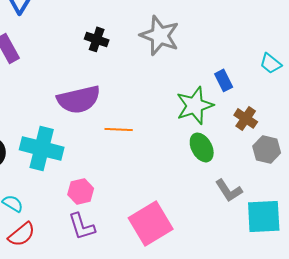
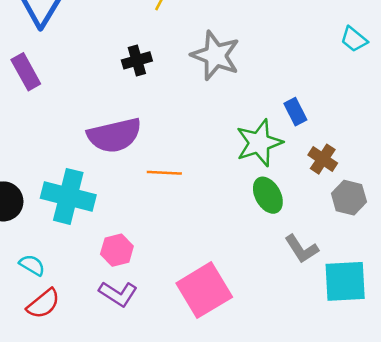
black cross: (97, 39) -> (137, 60), turned -35
cyan trapezoid: (271, 63) -> (354, 39), moved
purple L-shape: (82, 226) -> (118, 294), turned -40

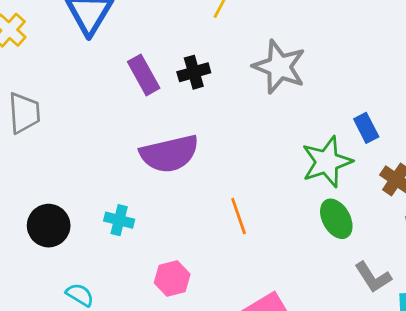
purple rectangle: (26, 72) -> (144, 75), moved
orange line: (164, 173) -> (239, 216), moved, turned 68
cyan cross: (68, 196) -> (119, 220), size x0.5

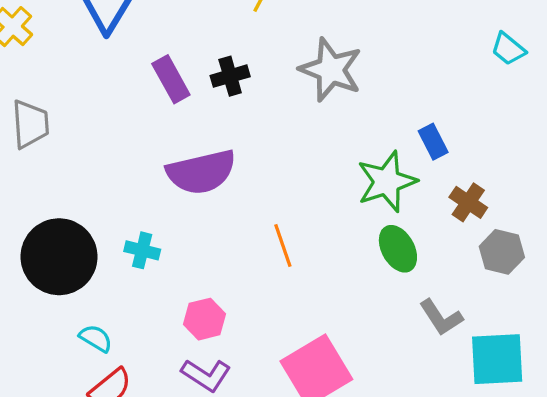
black circle: (49, 226) -> (59, 257), size x1.5

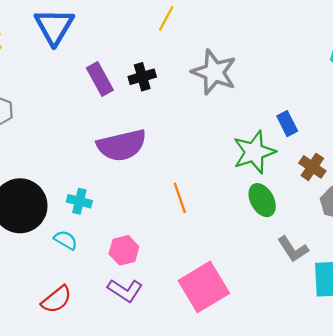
cyan semicircle: (96, 338) -> (66, 240), moved

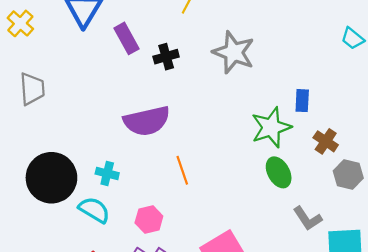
purple rectangle: (100, 79) -> (126, 38), moved
blue rectangle: (287, 124) -> (302, 101), turned 30
orange line: (180, 198) -> (182, 170), moved
cyan semicircle: (66, 240) -> (94, 210), size x1.4

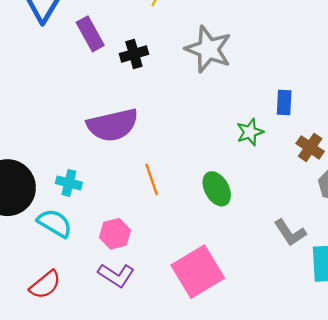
green star: (271, 127) -> (250, 132), size x0.6
green ellipse: (279, 172) -> (217, 189), moved

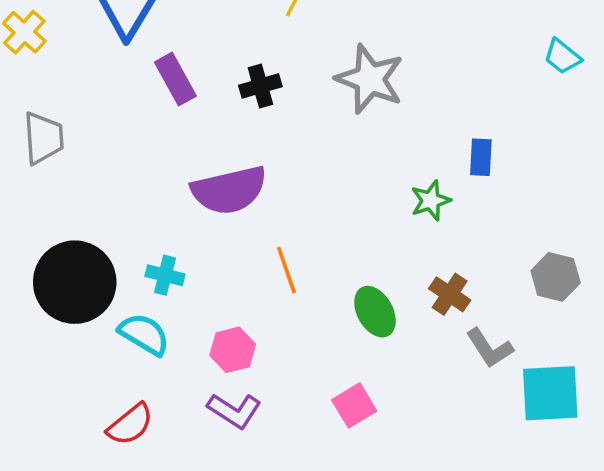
purple rectangle: (90, 34) -> (175, 79), moved
brown cross: (310, 147) -> (450, 294), moved
green ellipse: (217, 189) -> (375, 312), moved
pink square: (198, 272) -> (354, 405), size x0.6

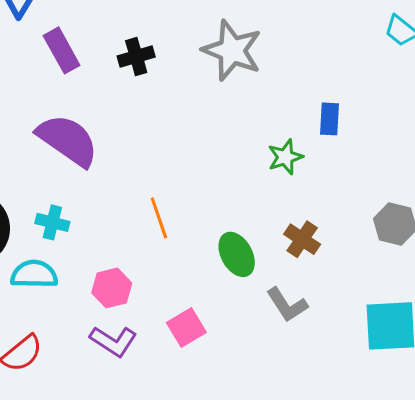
purple semicircle: (229, 190) -> (68, 140), moved, turned -132
cyan semicircle: (144, 334) -> (34, 274), turned -30
gray L-shape: (490, 348) -> (287, 305), moved
pink square: (354, 405) -> (186, 328), moved

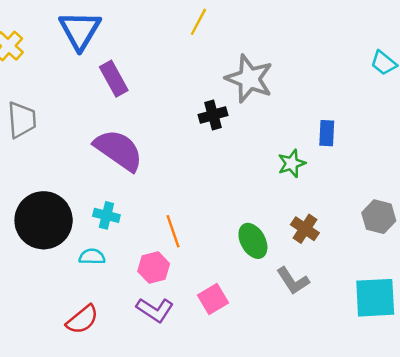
black cross: (136, 57) -> (213, 115), moved
orange line: (159, 218) -> (173, 231), moved
cyan semicircle: (34, 274) -> (92, 257), size x0.7

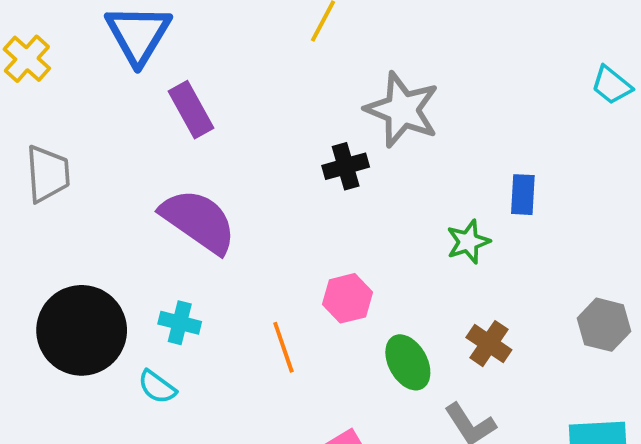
cyan semicircle: (92, 257) -> (157, 387), turned -145
pink hexagon: (154, 267) -> (348, 298), moved

